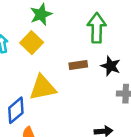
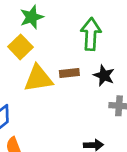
yellow triangle: (43, 88) -> (38, 78), moved

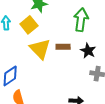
yellow triangle: (38, 78) -> (40, 49), turned 50

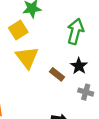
brown rectangle: (63, 47) -> (57, 74), moved, turned 32

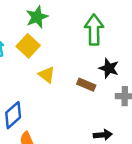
yellow triangle: (27, 57) -> (47, 75), size x0.6

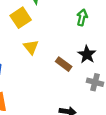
green arrow: (94, 30) -> (82, 17), size x0.6

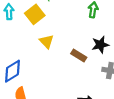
black star: (87, 54) -> (100, 45), turned 30

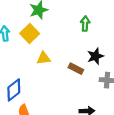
yellow triangle: (47, 41) -> (44, 58), turned -48

